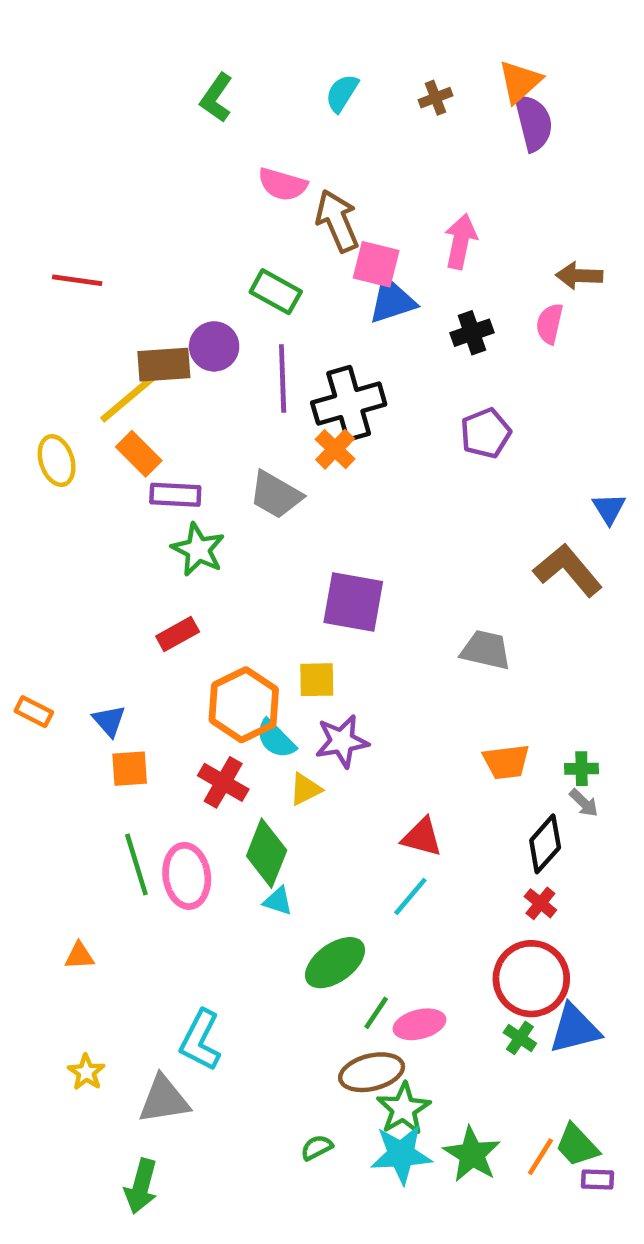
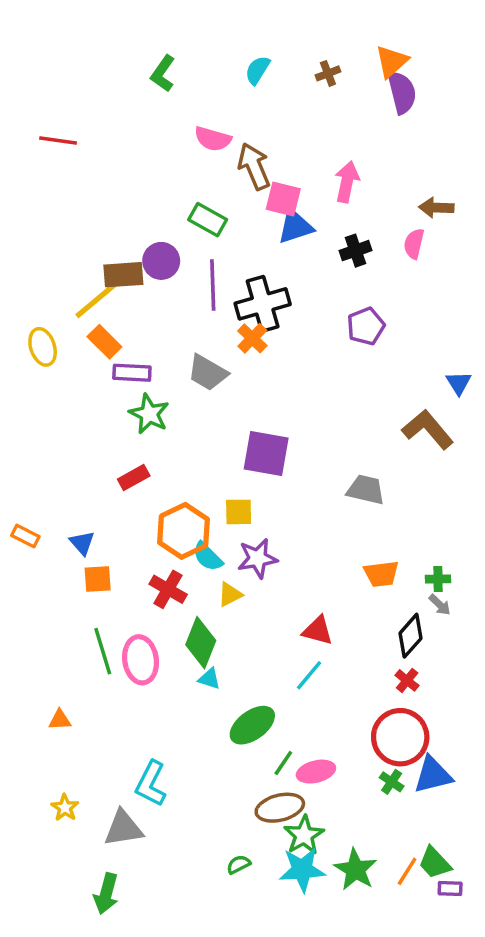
red line: (77, 280) -> (58, 141), moved

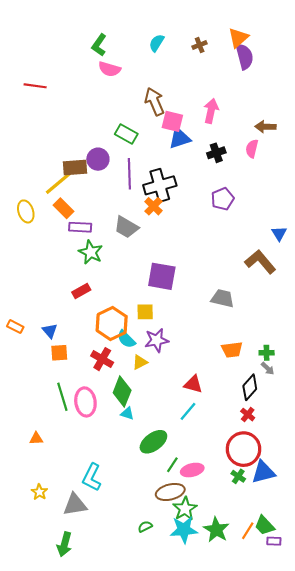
pink semicircle: (213, 139) -> (110, 69), moved

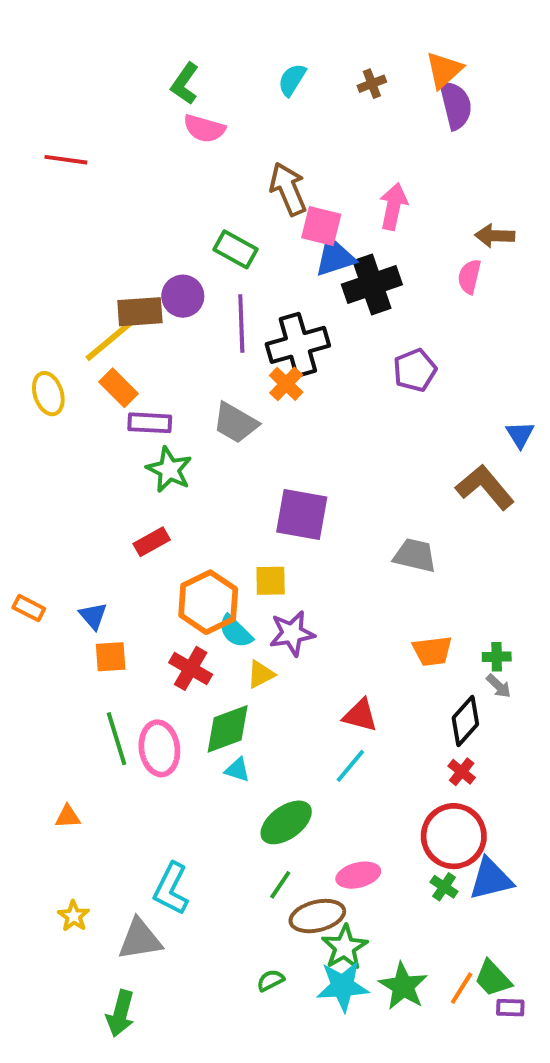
black cross: (216, 153) -> (372, 284), moved, size x1.6
green diamond: (122, 391) -> (228, 729), turned 48
green line: (172, 465) -> (280, 885), moved

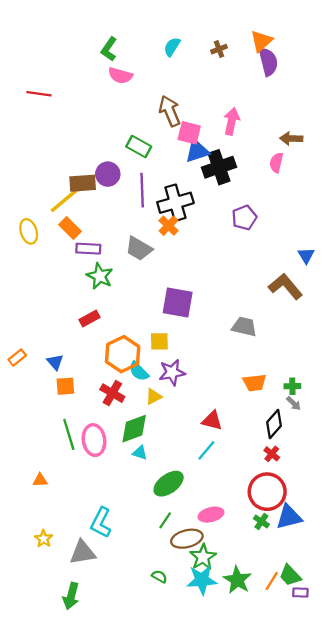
orange rectangle: (29, 608) -> (17, 358), turned -66
green semicircle: (271, 980) -> (159, 577), turned 56

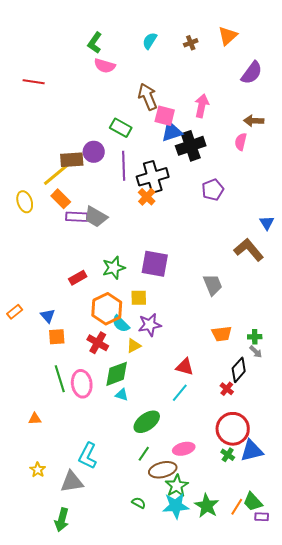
purple semicircle: (268, 62) -> (252, 73), moved, turned 50
gray trapezoid: (139, 249) -> (96, 217), moved
green star: (100, 276) -> (114, 268), moved, turned 30
gray trapezoid: (244, 327) -> (213, 285), turned 55
red cross: (272, 454) -> (227, 389), moved

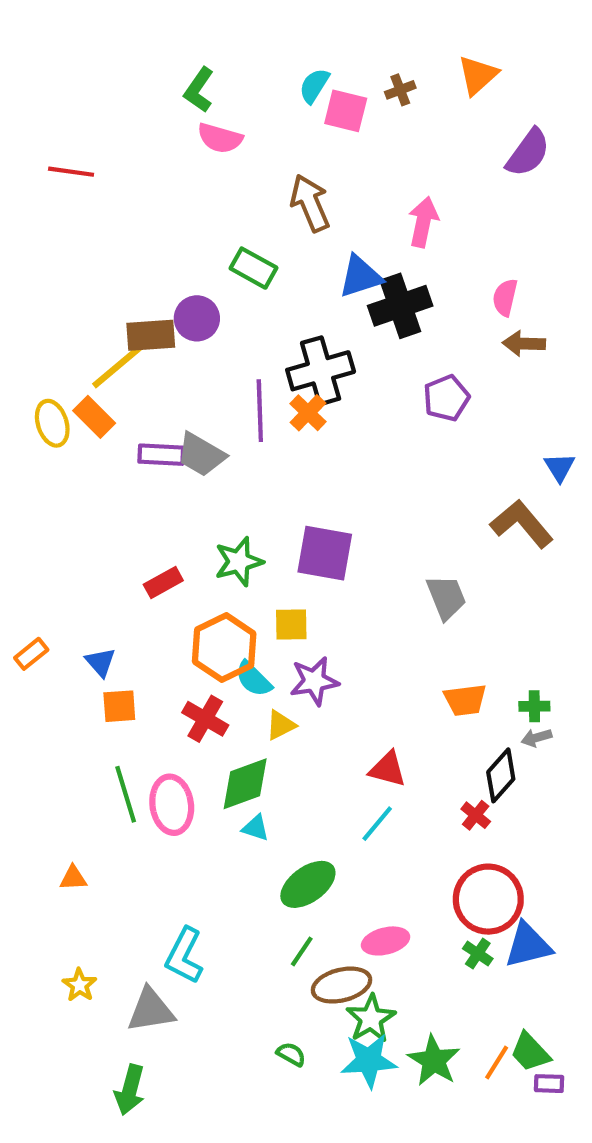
pink square: (165, 116) -> (346, 111), moved
brown arrow: (254, 121) -> (524, 344), moved
purple line: (124, 166) -> (260, 411), moved
orange rectangle: (61, 199) -> (94, 417), moved
gray arrow: (256, 352) -> (536, 738), turned 120

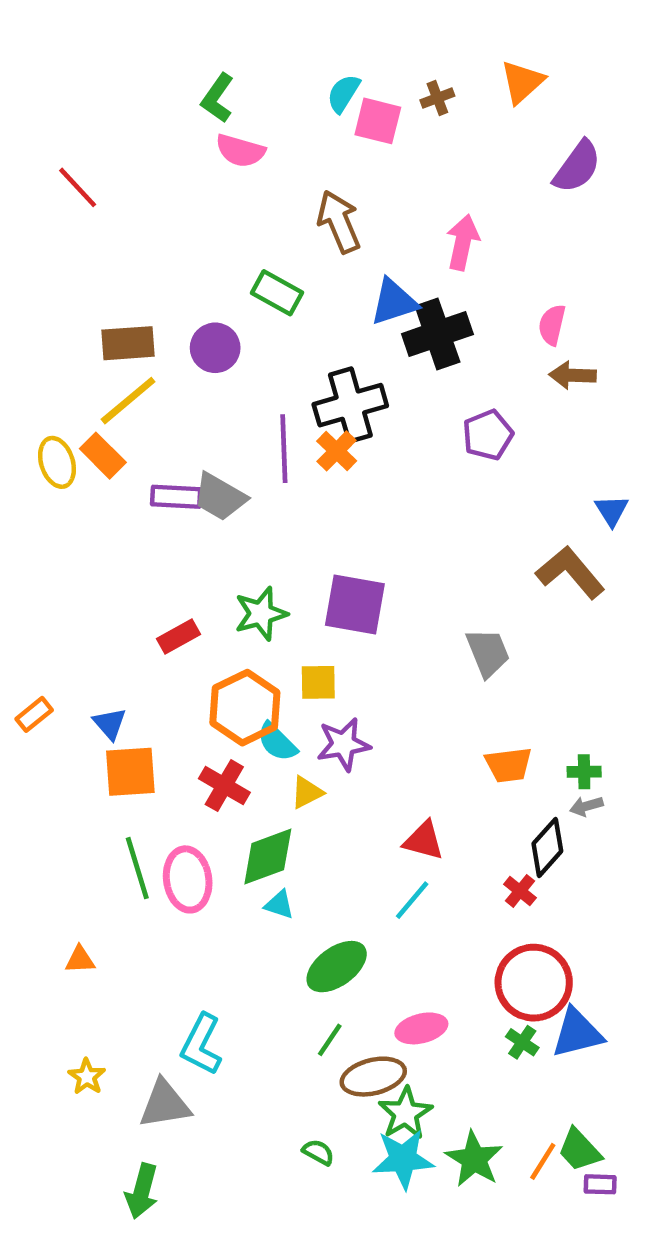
red line: (71, 172) -> (78, 187), turned 39
brown rectangle: (151, 335) -> (128, 343), moved
orange square: (119, 706) -> (130, 772), size x1.4

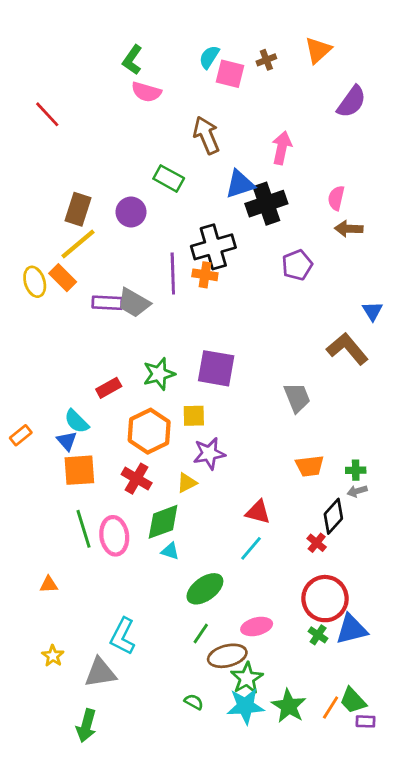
brown rectangle: (128, 343) -> (78, 209), turned -68
orange cross: (337, 451) -> (205, 275), turned -35
cyan semicircle: (277, 742) -> (77, 421), moved

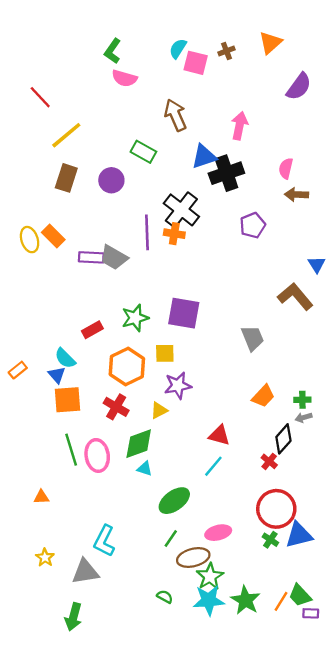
yellow line: (78, 244) -> (66, 135), moved
black cross: (213, 247) -> (181, 210), turned -36
orange trapezoid: (310, 466) -> (263, 396), turned -40

